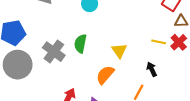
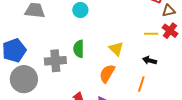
gray cross: (54, 52) -> (55, 61), turned -30
black arrow: (152, 69) -> (150, 60), turned -40

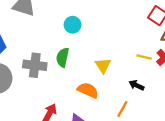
cyan circle: (80, 10) -> (73, 25), moved
orange semicircle: (107, 73) -> (88, 90), turned 72

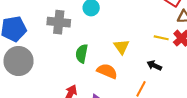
green semicircle: (63, 57) -> (82, 54), moved
gray cross: (35, 65) -> (59, 22), moved

